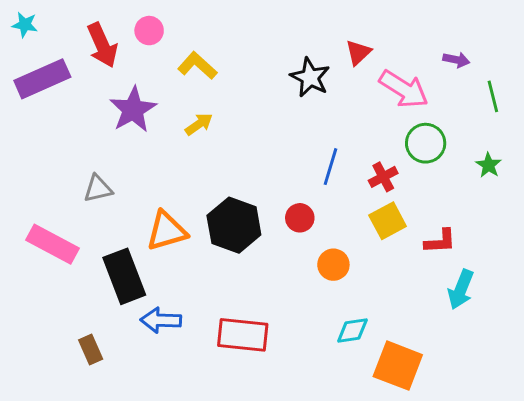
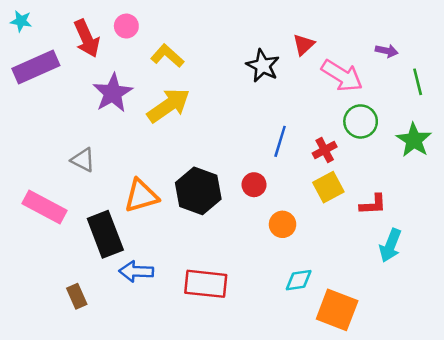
yellow arrow: (199, 124) -> (168, 105), size x1.8
green star: (489, 165) -> (414, 140), size x1.6
gray triangle: (98, 189) -> (83, 160), turned 40

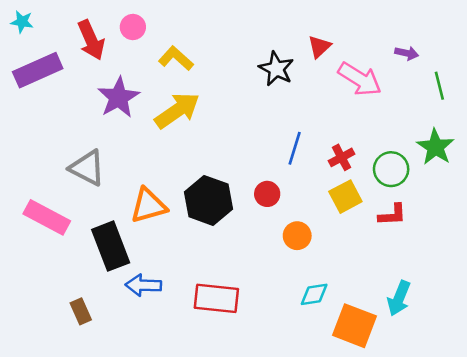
green circle: (361, 121) -> (391, 169), moved
gray triangle: (83, 160) -> (87, 168), size x1.4
cyan arrow: (390, 245) -> (399, 298), moved

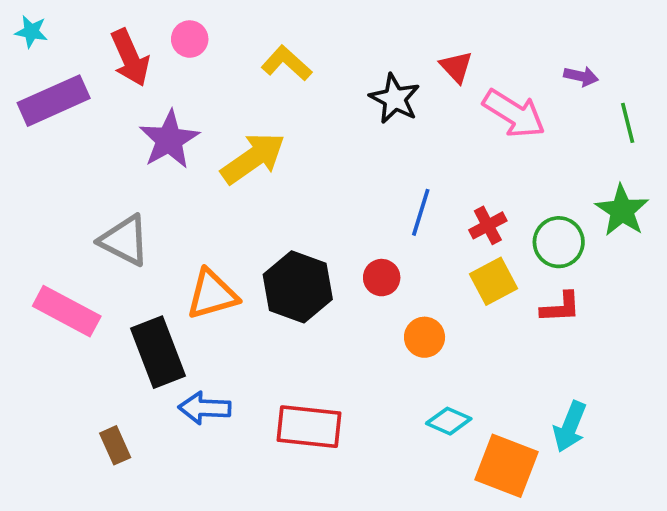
red triangle: (319, 47) -> (456, 67), turned -30
yellow L-shape: (176, 58) -> (287, 63), moved
cyan diamond: (314, 294) -> (449, 421), turned 32

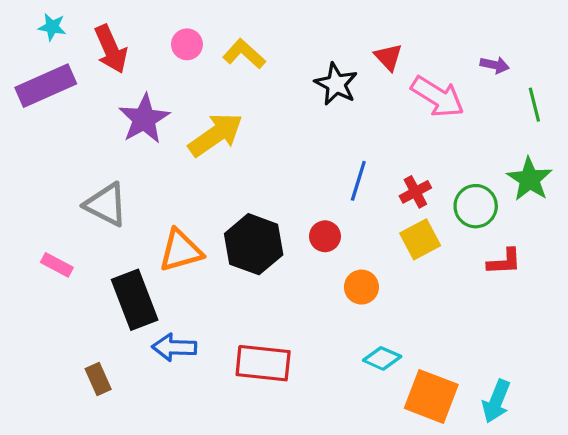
cyan star: (31, 32) -> (52, 27), moved
pink circle: (190, 39) -> (187, 44), moved
red L-shape: (561, 307) -> (504, 262), moved
pink rectangle: (67, 311) -> (57, 265), size x0.6
cyan arrow: (570, 427) -> (496, 401), moved

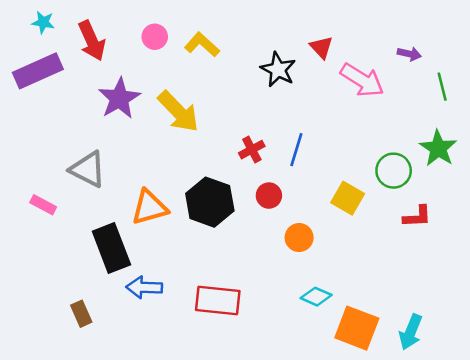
yellow arrow: (216, 135) -> (178, 112), turned 81
red cross: (415, 192) -> (252, 150), moved
yellow square: (420, 239) -> (348, 198), turned -32
pink rectangle: (57, 265) -> (43, 205), moved

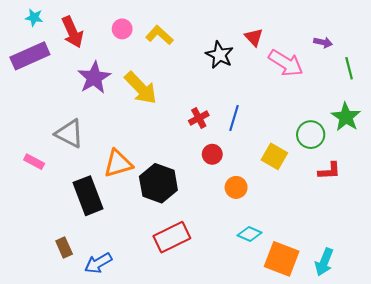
black hexagon: (210, 202) -> (158, 183), moved
blue arrow: (144, 287) -> (98, 263), moved, turned -32
red rectangle: (218, 301) -> (172, 237), turned -32

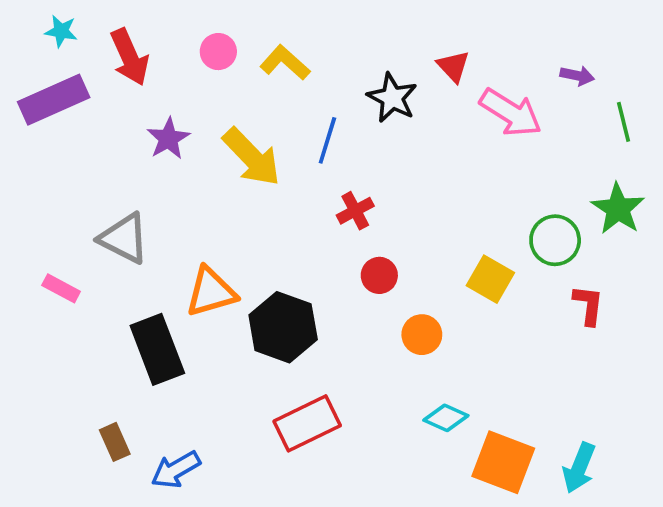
purple star: (94, 78) -> (168, 138), size x0.7
blue line: (234, 118) -> (327, 140), moved
red L-shape: (329, 171) -> (588, 305), turned -80

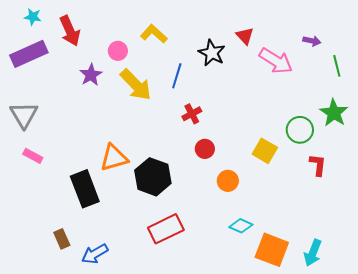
pink circle: (218, 52) -> (118, 51), moved
gray triangle: (124, 238) -> (24, 115), moved, turned 32

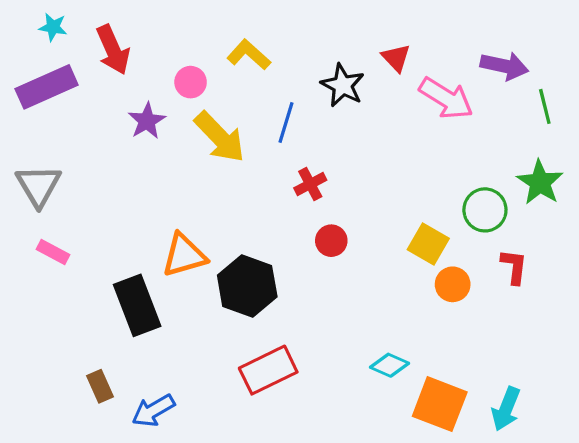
purple arrow: (312, 41) -> (504, 66), size x1.6
orange circle: (228, 181) -> (453, 284), moved

